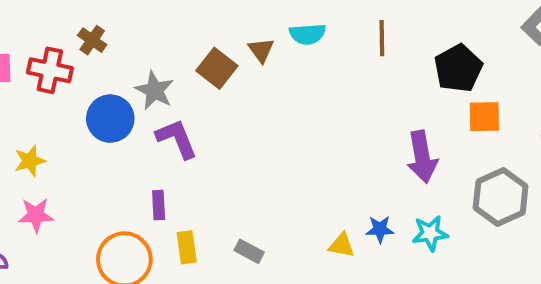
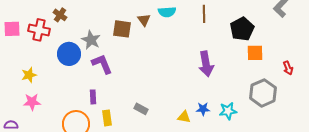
brown square: (217, 68) -> (122, 29), turned -30
purple arrow: (422, 157) -> (206, 64), moved
gray rectangle: (249, 251) -> (141, 109), moved

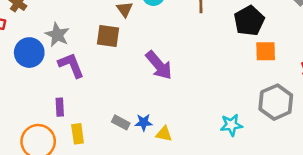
brown square: (122, 29) -> (108, 36), moved
purple arrow: (206, 64) -> (159, 65), moved, turned -30
blue star: (203, 109) -> (144, 122), moved
yellow triangle: (184, 117) -> (164, 134), moved

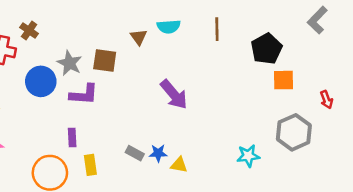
brown square: (108, 36) -> (105, 61), moved
purple L-shape: (71, 65) -> (84, 94), turned 116

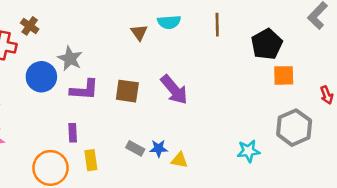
brown square: (105, 61) -> (127, 91), moved

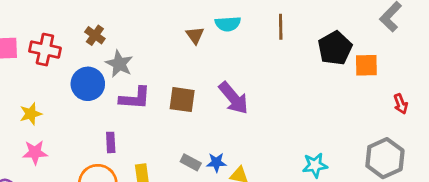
brown cross: (30, 26) -> (95, 35), moved
orange square: (284, 75) -> (366, 65), moved
gray hexagon: (294, 128) -> (385, 158), moved
purple rectangle: (73, 133) -> (111, 142), moved

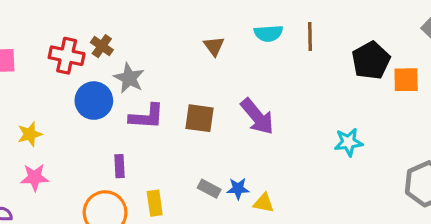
cyan semicircle: (228, 24) -> (268, 33), moved
red cross: (45, 50) -> (67, 56), moved
cyan star: (315, 165) -> (348, 142), moved

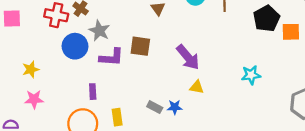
brown square: (200, 118) -> (140, 46), moved
yellow triangle: (264, 203) -> (197, 87), moved

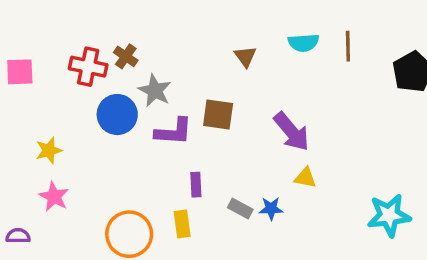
cyan star: (251, 75) -> (389, 215), moved, size x1.4
purple rectangle: (93, 92) -> (196, 185), moved
pink star: (34, 99) -> (54, 197), turned 30

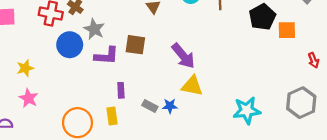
yellow triangle: (305, 178) -> (192, 86), size x1.5

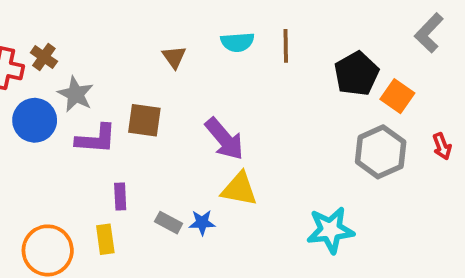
orange square: (287, 30) -> (397, 96), turned 36
gray hexagon: (301, 103) -> (381, 152), moved

